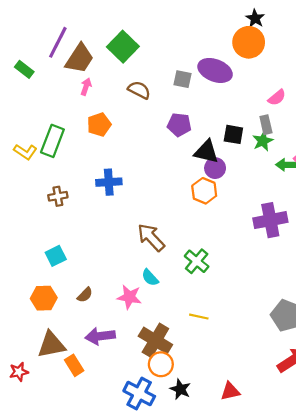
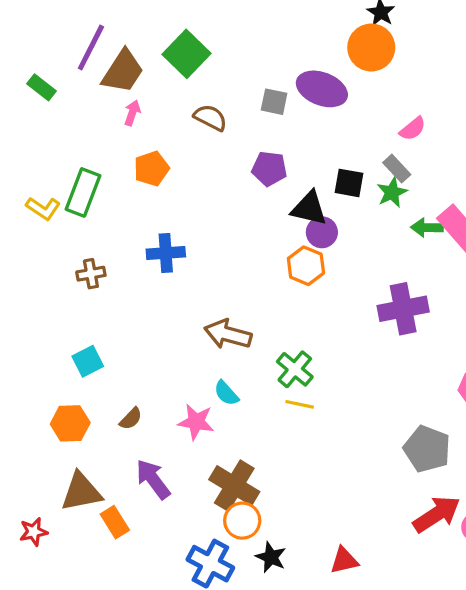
gray rectangle: (266, 125) -> (397, 169), turned -30
brown arrow: (151, 237) -> (228, 334), turned -32
yellow line: (199, 317) -> (300, 404), moved
purple arrow: (100, 336) -> (153, 479), turned 60

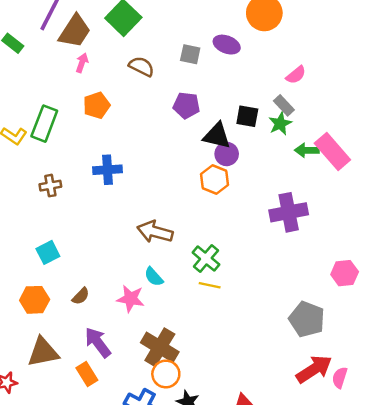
purple ellipse: (322, 89) -> (227, 45), size x0.7
orange rectangle: (115, 522) -> (87, 374), moved

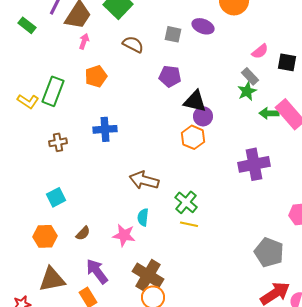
black square: (247, 116) -> (287, 62), moved
cyan semicircle: (154, 277) -> (143, 217), turned 48

